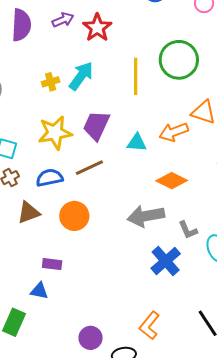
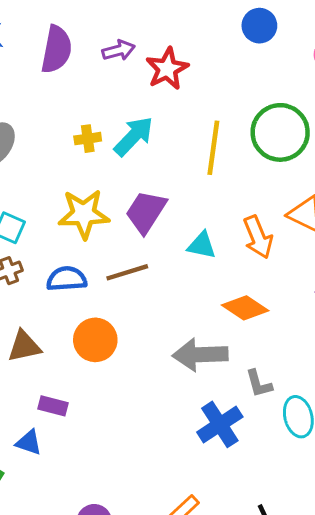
orange arrow: (174, 132) -> (258, 237), turned -100
brown triangle: (29, 213) -> (24, 346), moved

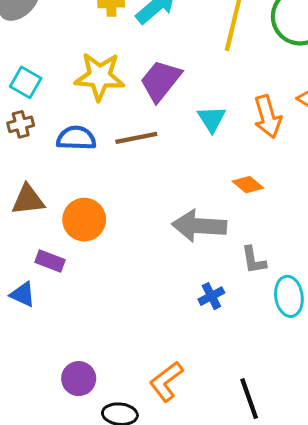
cyan triangle: (202, 245) -> (212, 119), turned 40
orange diamond: (245, 308) -> (248, 185), size x0.7
orange circle: (95, 340) -> (84, 220), moved
blue cross: (220, 424) -> (211, 296), size x0.6

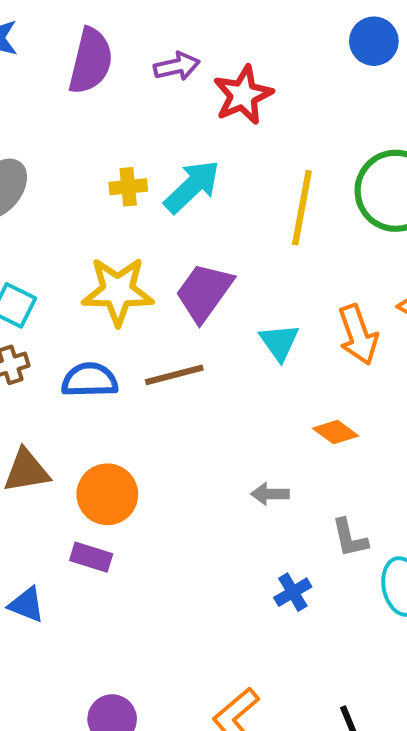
gray arrow: (199, 226) -> (270, 494), size x0.5
purple rectangle: (50, 261) -> (91, 557), moved

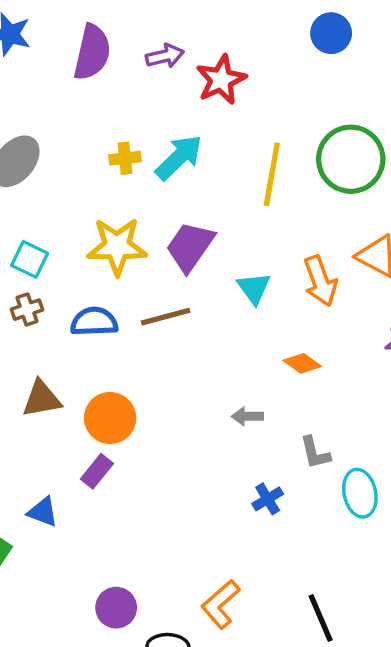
purple rectangle: (91, 557) -> (97, 471), turned -68

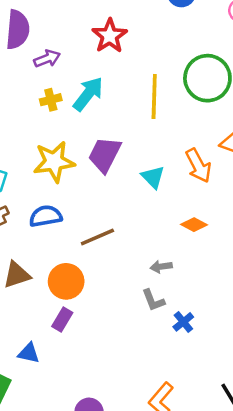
purple arrow: (165, 56) -> (47, 59), moved
brown line: (166, 317) -> (97, 237), moved
gray L-shape: (315, 453) -> (153, 300), moved

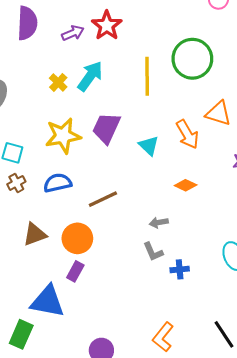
purple arrow: (47, 59) -> (73, 33), moved
yellow cross: (51, 100) -> (58, 82), turned -30
blue cross: (183, 322) -> (180, 269), turned 36
blue triangle: (29, 353) -> (48, 301), size x1.8

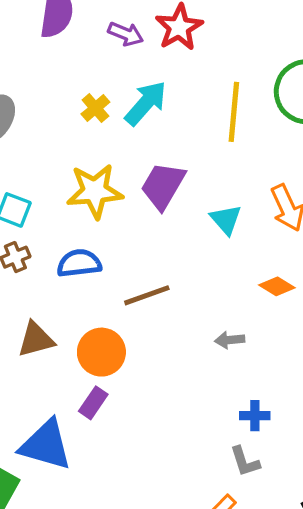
purple arrow: (73, 33) -> (126, 34), turned 40
gray L-shape: (153, 252) -> (245, 462), moved

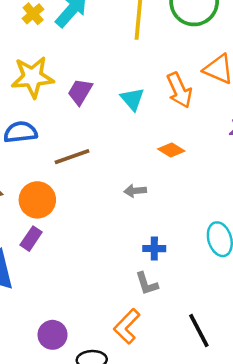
purple trapezoid: (163, 186) -> (80, 92), moved, size x0.7

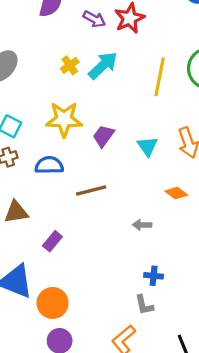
orange circle: (37, 200) -> (53, 303), moved
purple rectangle: (31, 239) -> (52, 241), moved

